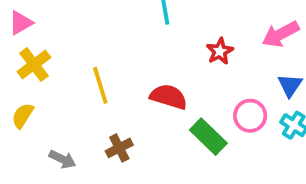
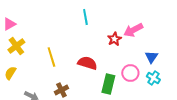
pink arrow: (280, 34) -> (133, 30), moved
green rectangle: (208, 137) -> (108, 84), turned 60

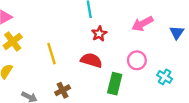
red star: (114, 39) -> (99, 34), moved
blue triangle: (151, 57) -> (177, 33), moved
pink circle: (130, 73) -> (137, 60), moved

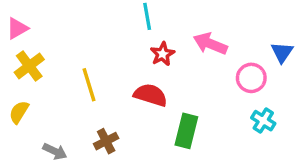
pink arrow: (142, 24) -> (210, 44), moved, turned 50
pink circle: (137, 60) -> (251, 78), moved

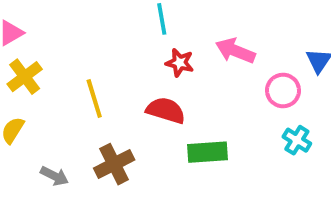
red star: (162, 54) -> (180, 63), turned -30
green rectangle: (186, 131) -> (207, 152), turned 72
brown cross: (106, 141) -> (114, 164), size x1.4

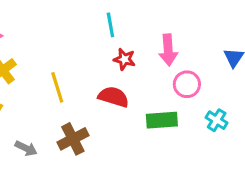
pink arrow: (235, 51) -> (168, 50), turned -116
pink circle: (283, 91) -> (187, 84), moved
green rectangle: (207, 152) -> (162, 120), moved

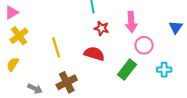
green rectangle: (162, 120) -> (127, 70), turned -48
cyan cross: (217, 120) -> (164, 70), turned -32

